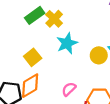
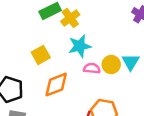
orange diamond: (30, 86) -> (56, 85), moved
pink semicircle: (69, 89) -> (92, 68), moved, turned 40

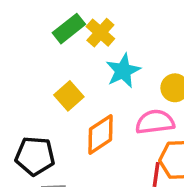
pink semicircle: (92, 68) -> (155, 122), moved, size x1.5

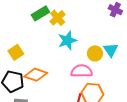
yellow square: (69, 96) -> (16, 52), moved
orange diamond: (101, 134) -> (36, 75), moved, turned 45

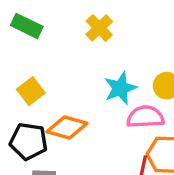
green rectangle: (40, 13) -> (27, 26), moved, turned 60
cyan star: (67, 40) -> (120, 88), moved

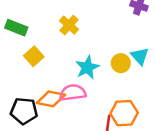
yellow square: (31, 91) -> (34, 56), moved
pink semicircle: (145, 117) -> (73, 93), moved

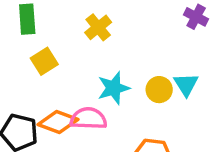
green rectangle: (16, 28) -> (27, 19), turned 55

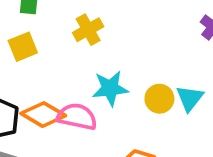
yellow cross: (98, 27) -> (88, 30), moved
yellow square: (44, 61) -> (23, 47), moved

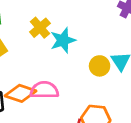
cyan star: (110, 88) -> (63, 40), moved

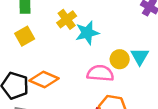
pink semicircle: (44, 90) -> (100, 73), moved

